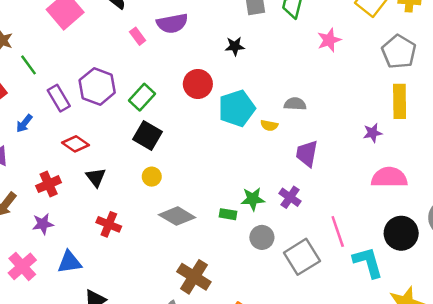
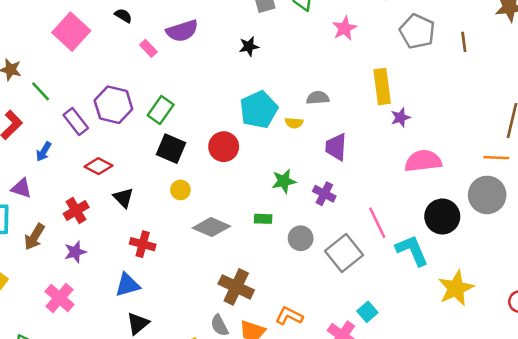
red circle: (198, 84) -> (224, 147), moved
yellow rectangle: (400, 101) -> (382, 86), moved
green star: (253, 199) -> (284, 181), moved
blue triangle: (69, 262) -> (127, 285), moved

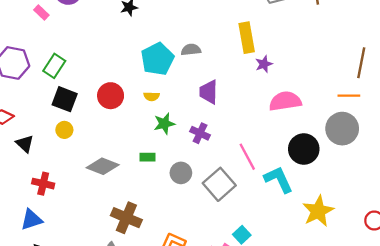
cyan pentagon: (259, 110) -> (157, 59), moved
yellow semicircle: (294, 123) -> (152, 96), moved
yellow circle: (180, 190) -> (64, 130), moved

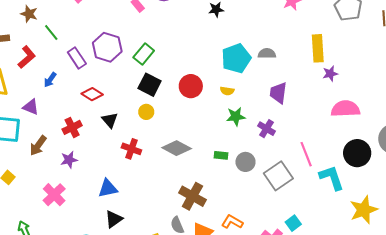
green rectangle: (148, 157) -> (221, 155), moved
red cross: (43, 184) -> (131, 149), moved

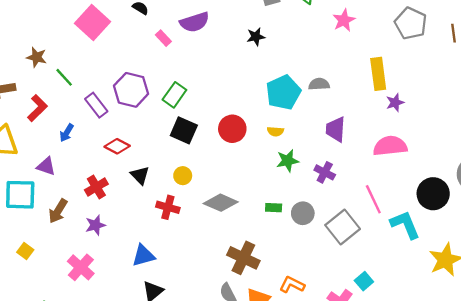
pink semicircle: (345, 109) -> (390, 146), moved
yellow circle: (146, 112) -> (183, 176), moved

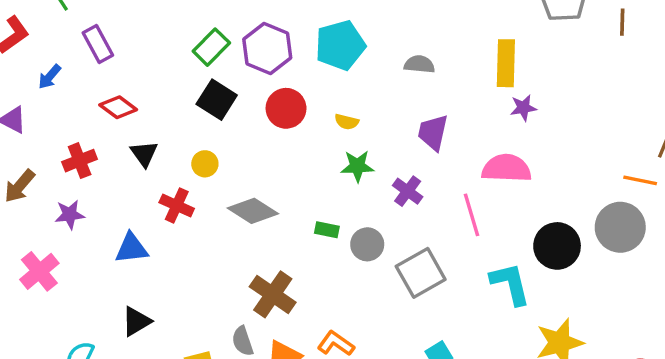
purple hexagon: (131, 90) -> (267, 48), moved
cyan pentagon: (283, 92) -> (340, 45), moved
pink line: (373, 199) -> (471, 215), moved
blue triangle: (143, 256) -> (131, 248), moved

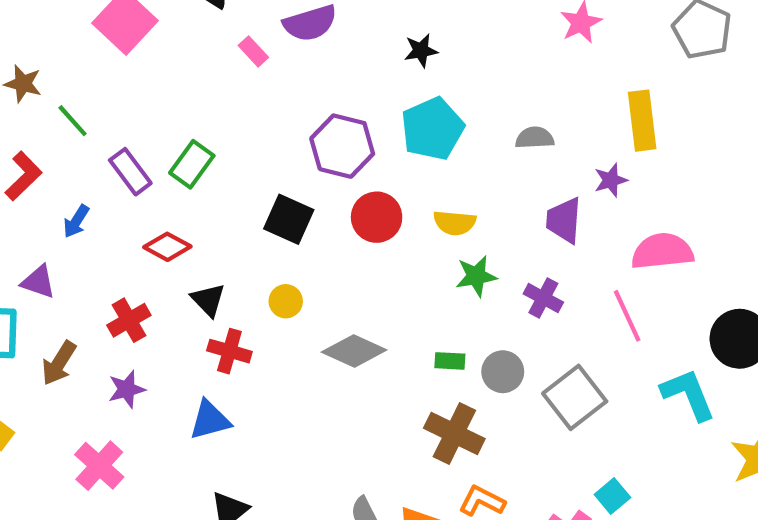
green rectangle: (211, 47) -> (192, 164), moved
purple star: (523, 108) -> (611, 180), moved
yellow semicircle: (347, 122) -> (455, 223), size x1.4
red cross: (177, 205) -> (229, 351), moved
brown cross: (273, 294) -> (454, 433), moved

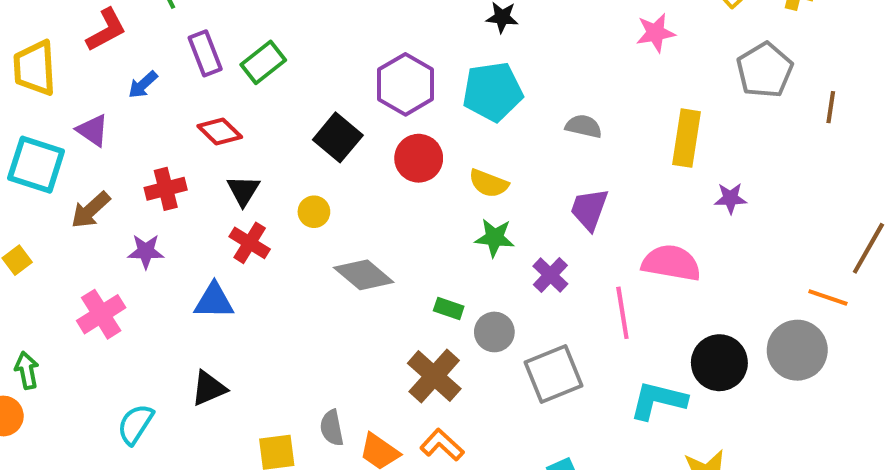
purple star: (611, 180) -> (730, 198), moved
cyan L-shape: (688, 394) -> (658, 400), turned -70

